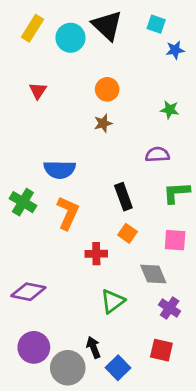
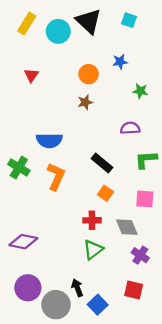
blue star: (175, 50) -> (120, 62), moved
black rectangle: (123, 197) -> (102, 163), turned -30
red cross: (96, 254) -> (92, 220), moved

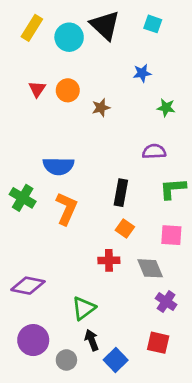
orange circle: (89, 74) -> (68, 90), moved
brown star: (85, 102) -> (101, 108), moved
black rectangle: (102, 163) -> (121, 193), turned 60
green triangle: (93, 250) -> (84, 308), moved
gray circle: (56, 305) -> (66, 360), size x0.6

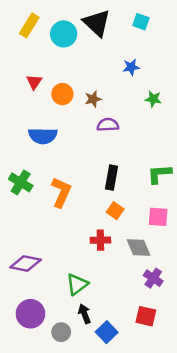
orange circle: (68, 90) -> (62, 94), moved
purple semicircle: (154, 151) -> (108, 125), moved
blue semicircle: (58, 166) -> (43, 136), moved

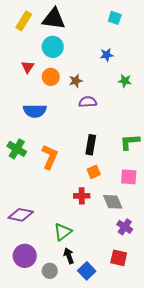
black triangle: (97, 23) -> (54, 19), moved, turned -35
cyan circle: (64, 34) -> (53, 47), moved
orange square: (115, 211) -> (94, 172), turned 32

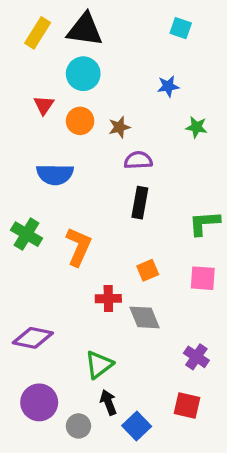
black rectangle: (91, 145) -> (140, 203), moved
red cross: (82, 196) -> (108, 299), moved
gray diamond: (113, 202) -> (145, 317), moved

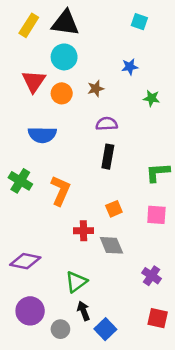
red triangle: (44, 105) -> (34, 81), size x1.5
brown star: (119, 127) -> (96, 89), moved
red square: (187, 406) -> (158, 318), moved

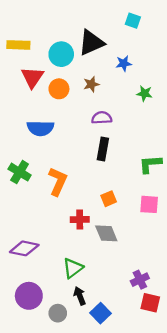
black triangle: (65, 23) -> (91, 43), moved, turned -32
yellow rectangle: (29, 25) -> (18, 45), moved, turned 60
purple cross: (152, 276) -> (140, 280), moved, turned 30

